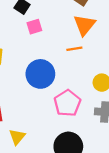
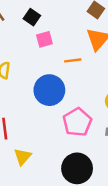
orange line: (74, 49) -> (73, 60), moved

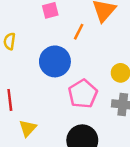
orange line: (73, 60) -> (79, 32), turned -56

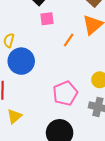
blue circle: (55, 61) -> (21, 61), moved

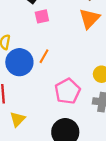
orange line: (69, 40) -> (44, 56), moved

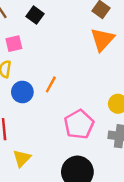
pink square: (42, 16) -> (14, 44), moved
blue circle: (19, 62) -> (22, 92), size x0.7

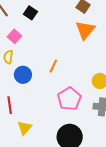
pink square: (14, 44) -> (14, 36), turned -32
orange line: (51, 84) -> (53, 66), moved

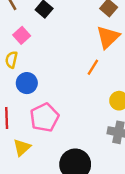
orange line: (53, 66) -> (93, 67), moved
pink pentagon: (69, 99) -> (44, 117), moved

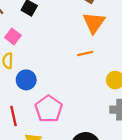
orange line: (93, 67) -> (85, 54), turned 56

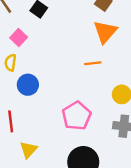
pink pentagon: (49, 109) -> (77, 116), moved

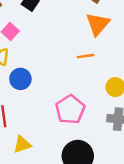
yellow triangle: (29, 150) -> (22, 144), turned 30

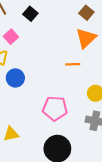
pink pentagon: (70, 109) -> (55, 108), turned 30

